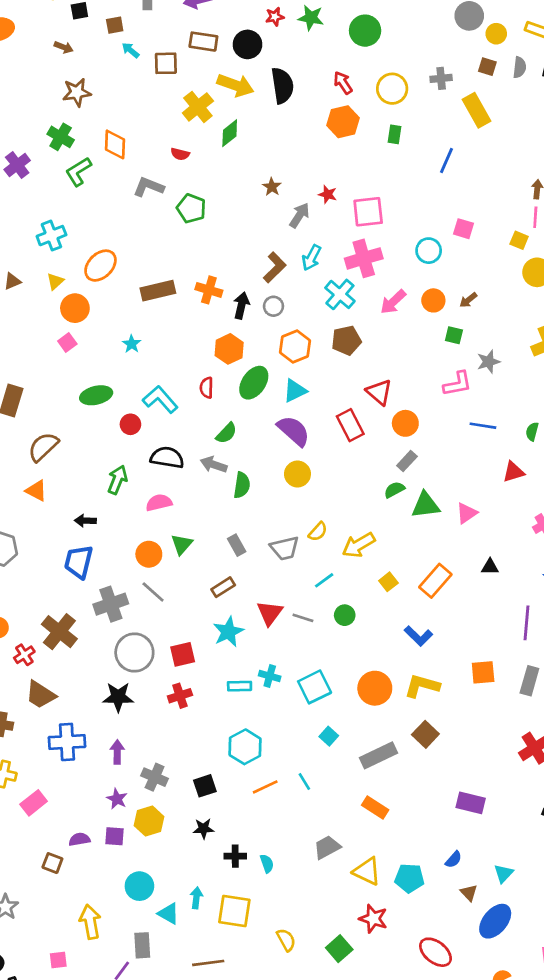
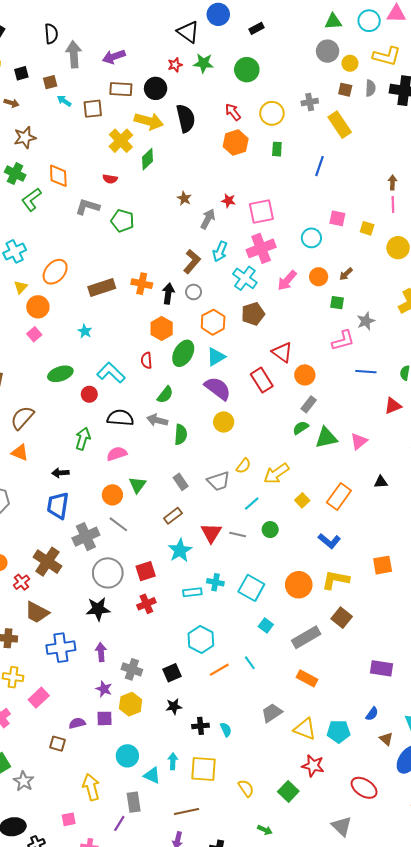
yellow square: (519, 240) -> (367, 228), moved
cyan square: (315, 687) -> (251, 588), turned -30

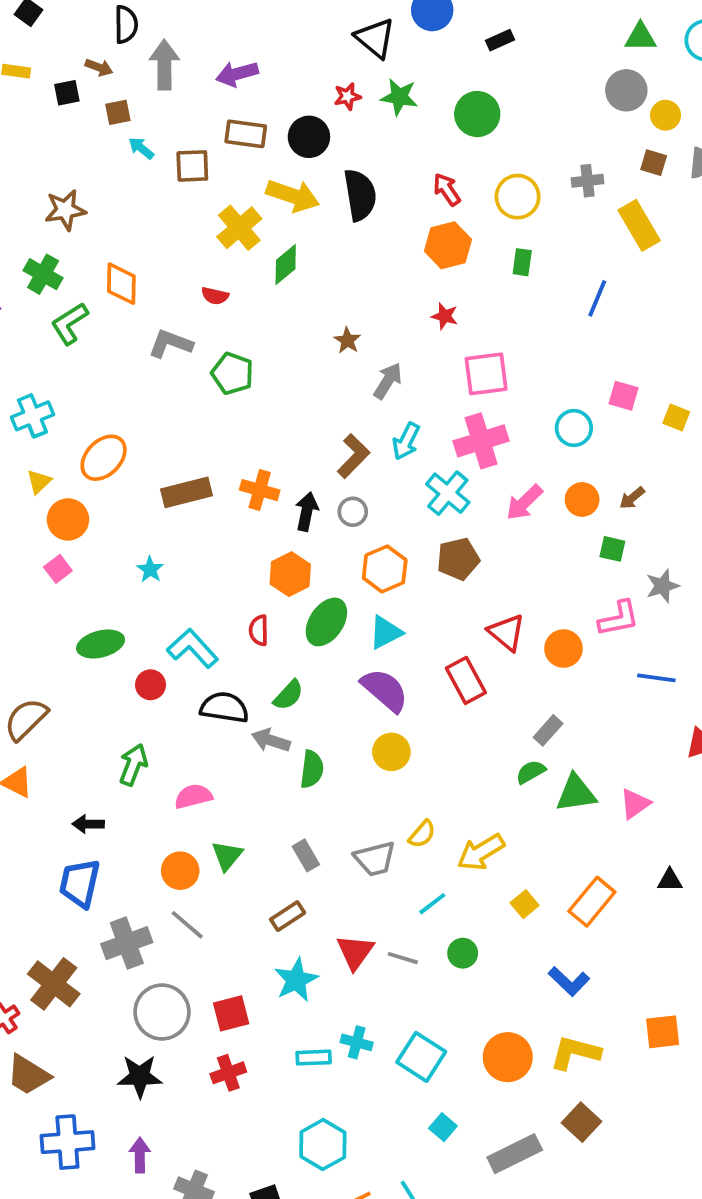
brown arrow: (12, 103) -> (99, 67), moved
red star: (228, 201) -> (445, 316), moved
orange circle: (305, 375) -> (563, 649), moved
black semicircle: (120, 418) -> (224, 707), moved

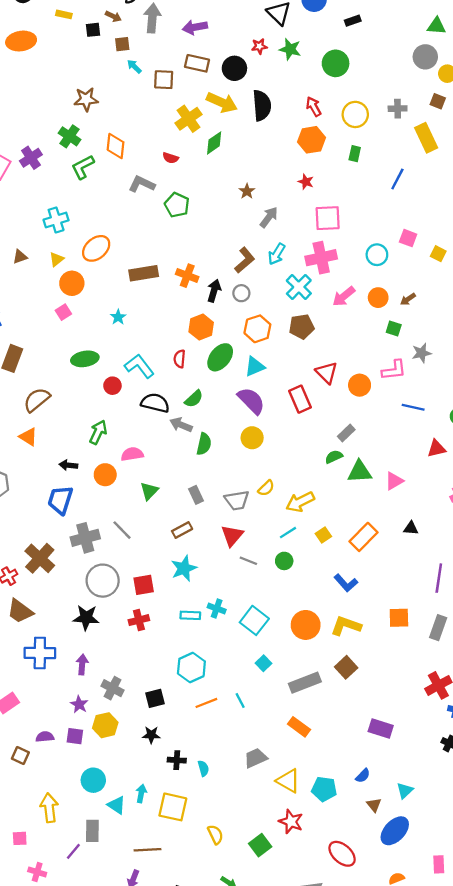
orange circle: (180, 871) -> (105, 475), moved
cyan line: (432, 904) -> (288, 533), moved
red triangle: (355, 952) -> (232, 536), moved

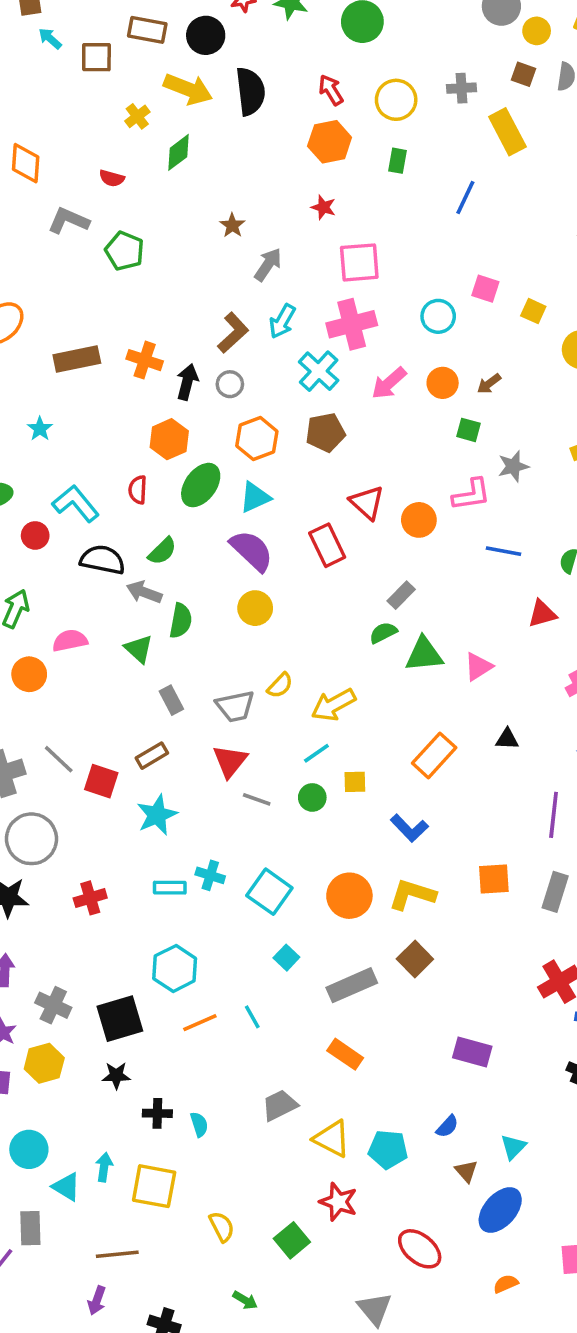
yellow cross: (188, 119) -> (137, 116), size x0.6
green triangle: (149, 491) -> (139, 649), moved, turned -30
yellow square: (323, 535) -> (355, 782), moved, turned 35
red square: (144, 585) -> (101, 781), moved, turned 30
black square: (155, 698) -> (120, 1019), size x1.5

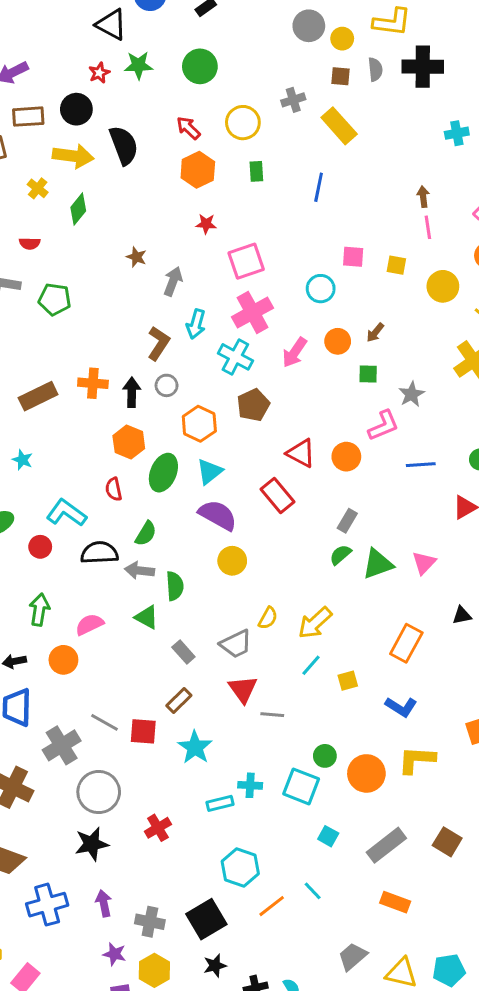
green circle: (312, 797) -> (325, 756), moved
brown square: (415, 959) -> (447, 842), moved

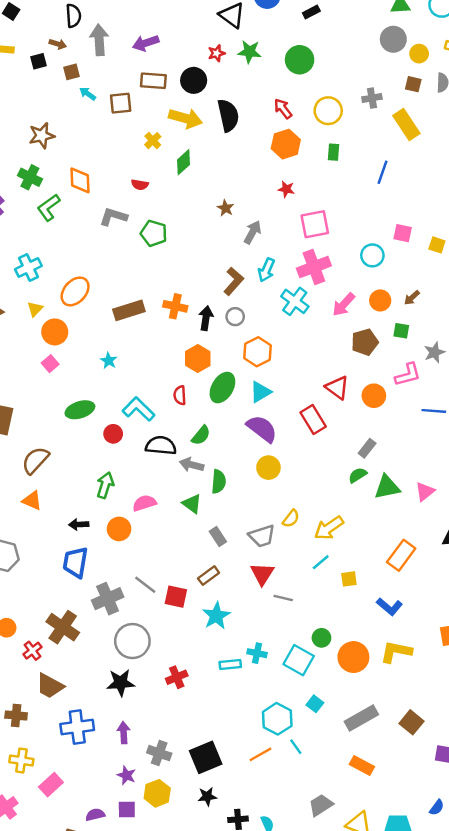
brown pentagon: (253, 405) -> (365, 342), moved
cyan hexagon: (240, 868) -> (277, 719), moved

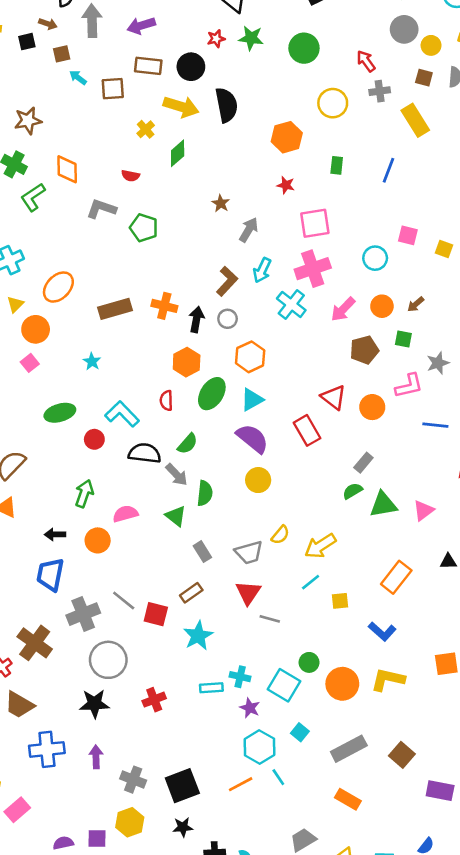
red arrow: (283, 109) -> (366, 61), moved
green rectangle: (333, 152) -> (337, 165), moved
gray arrow: (192, 465) -> (177, 475), turned -150
purple star: (126, 775) -> (250, 708), moved

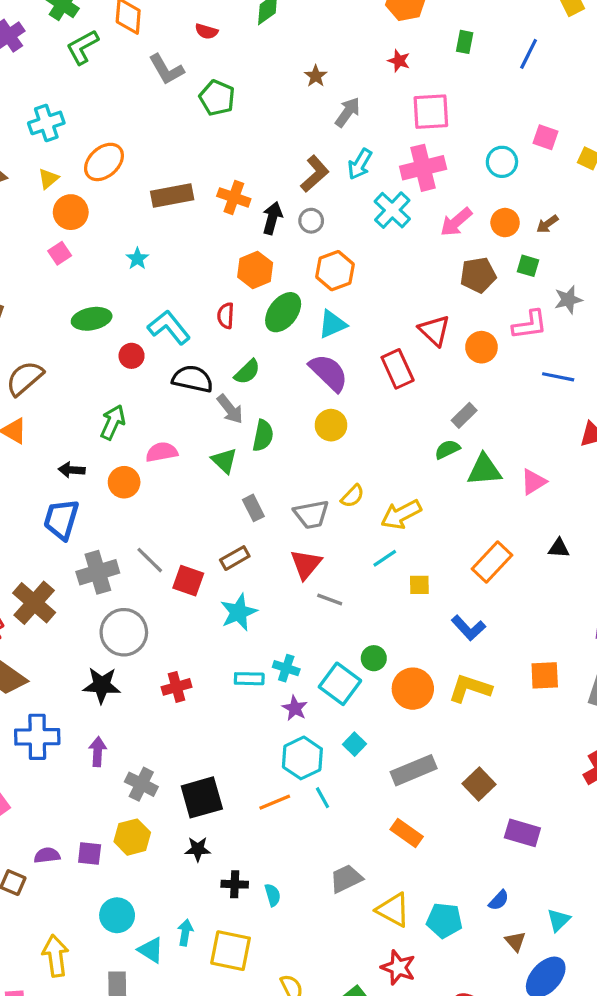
gray L-shape: (101, 209) -> (166, 69), turned -144

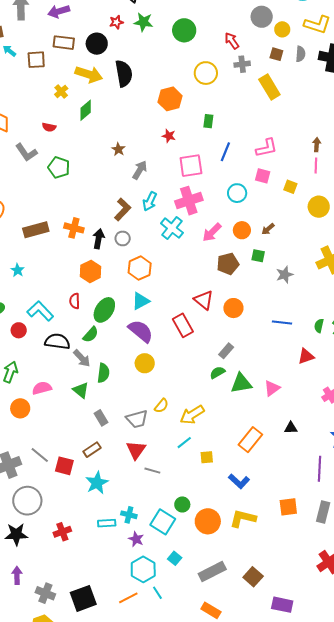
blue line: (529, 54) -> (225, 152), moved
green ellipse: (283, 312) -> (104, 310), moved
pink L-shape: (530, 325) -> (267, 148), moved

